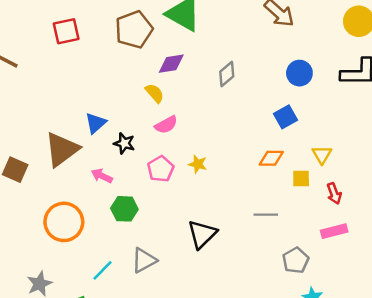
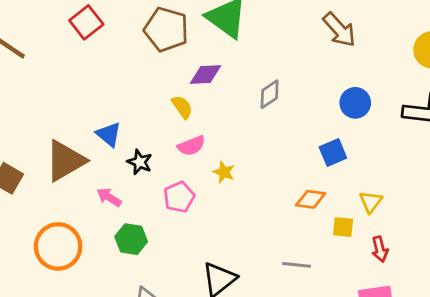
brown pentagon: (134, 30) -> (166, 29), turned 30
red square: (66, 31) -> (86, 22), turned -32
blue triangle: (96, 123) -> (109, 134), turned -45
yellow star: (198, 164) -> (224, 172), moved

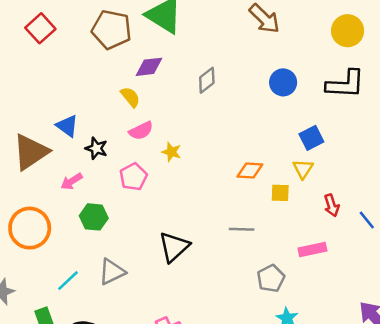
blue square: (333, 153) -> (311, 138), moved
pink arrow: (109, 197) -> (72, 181), turned -60
red arrow: (380, 249) -> (332, 205), moved

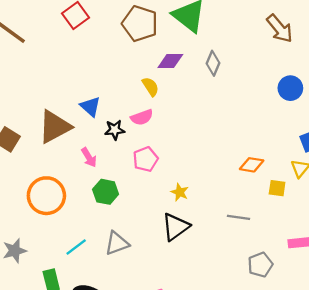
gray diamond: (207, 80) -> (213, 63), moved, turned -35
pink semicircle: (141, 131) -> (142, 117), moved
black star: (96, 148) -> (115, 130), turned -30
yellow star: (171, 152) -> (180, 192), moved
pink arrow: (72, 181) -> (89, 157), turned -96

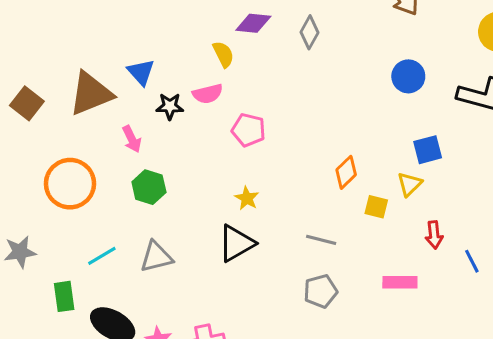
pink pentagon: (145, 159) -> (249, 130), moved, turned 30
orange diamond: (252, 165) -> (346, 172), turned -60
gray pentagon: (260, 265) -> (321, 291), moved

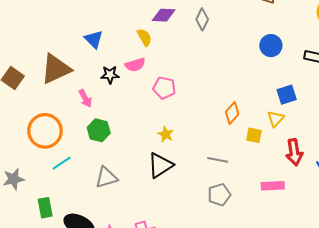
blue triangle: (141, 72) -> (94, 39), moved
red arrow: (434, 235) -> (294, 152), size x1.4
cyan line: (102, 256) -> (62, 163), moved

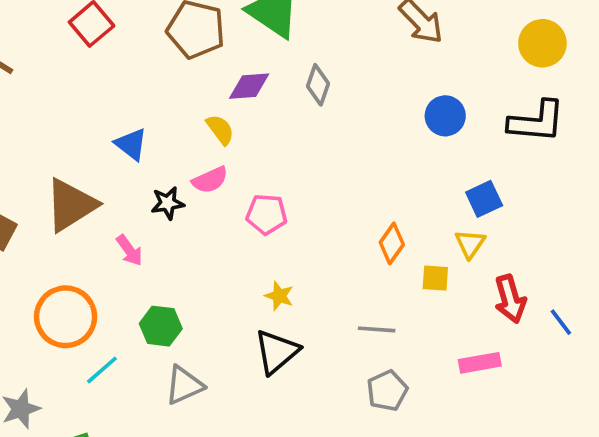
green hexagon: (99, 130) -> (161, 326), moved

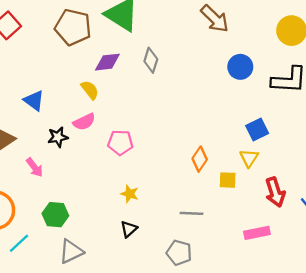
blue circle: (445, 116) -> (240, 67), moved
black triangle: (277, 352) -> (129, 229), size x0.6
gray pentagon: (387, 391) -> (179, 253), moved, turned -30

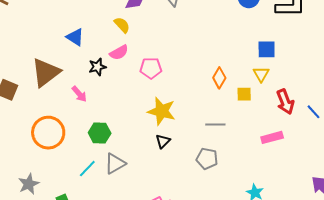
blue square: (257, 130) -> (267, 49), turned 30
yellow star: (130, 194) -> (162, 111), size x1.8
cyan line: (19, 243) -> (87, 169), moved

